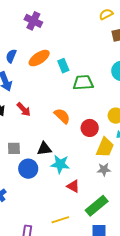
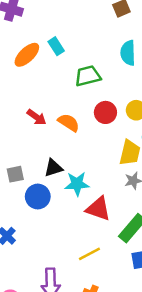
cyan rectangle: (63, 66) -> (56, 46), moved
red arrow: (24, 109) -> (37, 117), moved
red circle: (90, 128) -> (105, 112), moved
red triangle: (73, 186) -> (98, 209), size x1.5

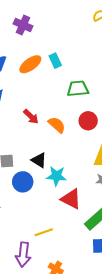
black triangle: (53, 168) -> (39, 160), turned 42
yellow line: (89, 254) -> (44, 232), moved

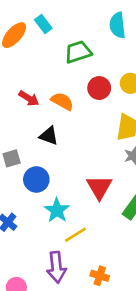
black triangle: (39, 160) -> (49, 136), moved
cyan star: (56, 176) -> (57, 210), moved, turned -30
red triangle: (71, 199) -> (99, 187), turned 45

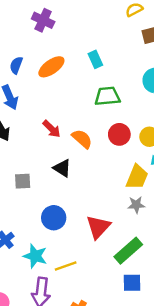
cyan rectangle: (43, 24) -> (95, 59), moved
blue circle: (36, 179) -> (54, 218), moved
cyan star: (57, 210) -> (35, 256), moved, turned -30

